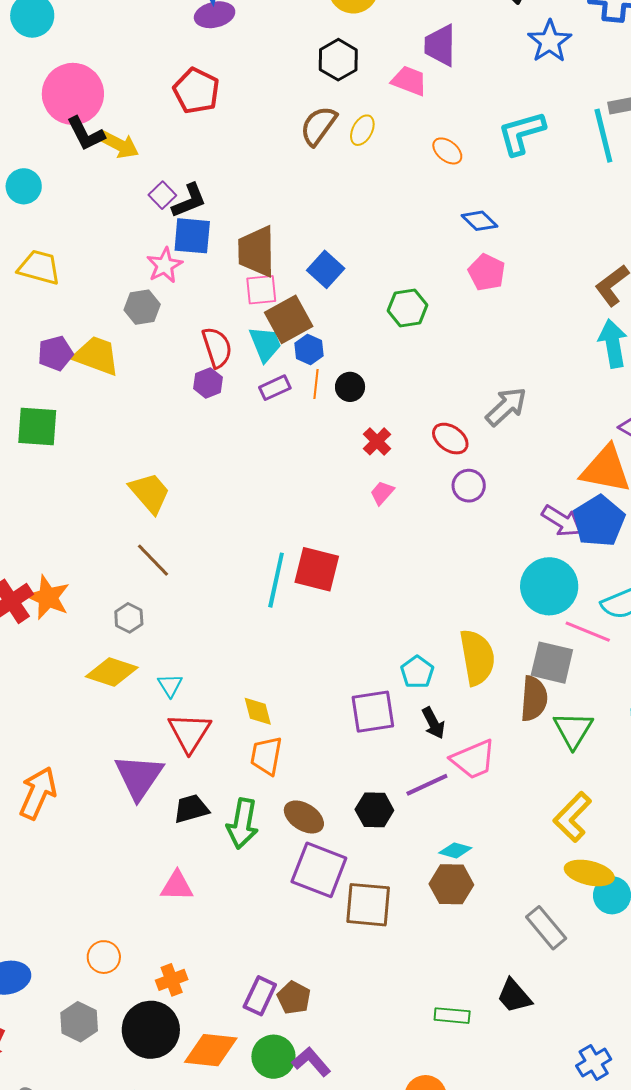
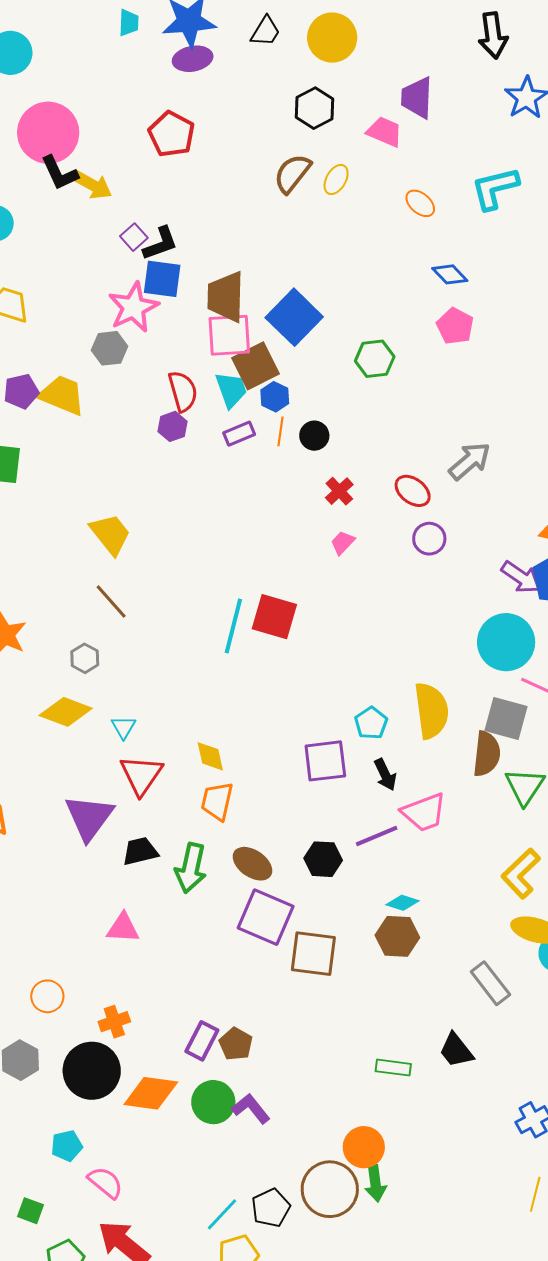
pink star: (164, 265) -> (133, 307), size x1.4
blue square: (326, 269) -> (294, 317), size x1.5
pink square: (261, 290) -> (229, 335), size x1.4

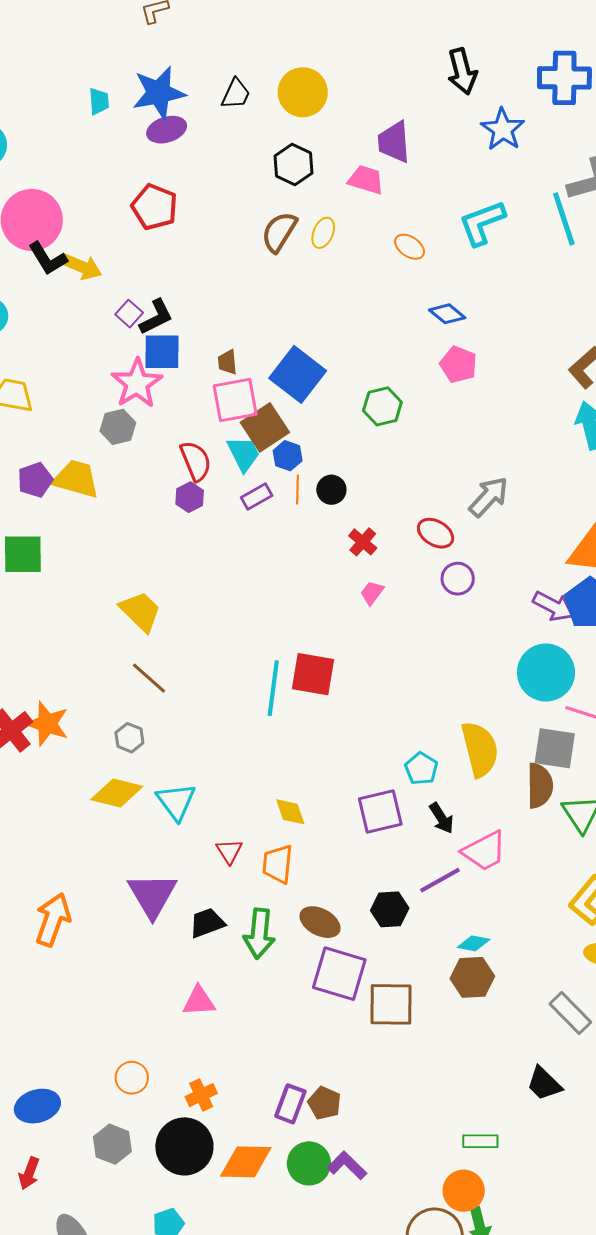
brown trapezoid: (226, 297) -> (227, 362), size x0.5
cyan triangle: (124, 727) -> (176, 802), size x1.6
yellow diamond: (210, 756) -> (290, 812), moved
red triangle: (141, 775) -> (229, 851), moved, size x0.6
green rectangle: (393, 1068) -> (480, 1141), moved

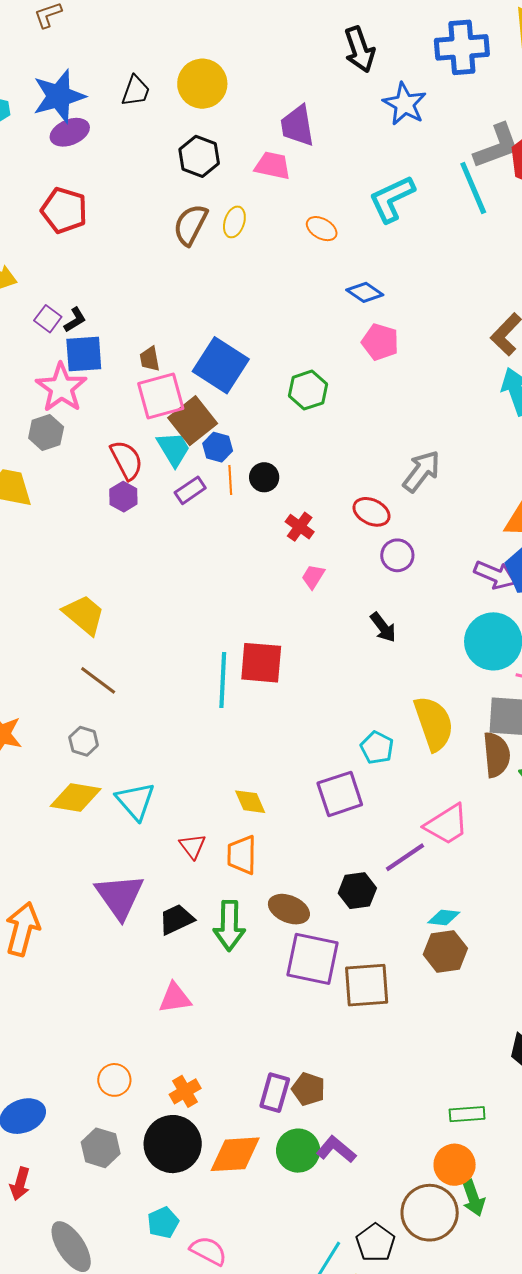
black L-shape: (156, 317) -> (75, 320), size x0.7
black arrow: (442, 818) -> (383, 627), moved

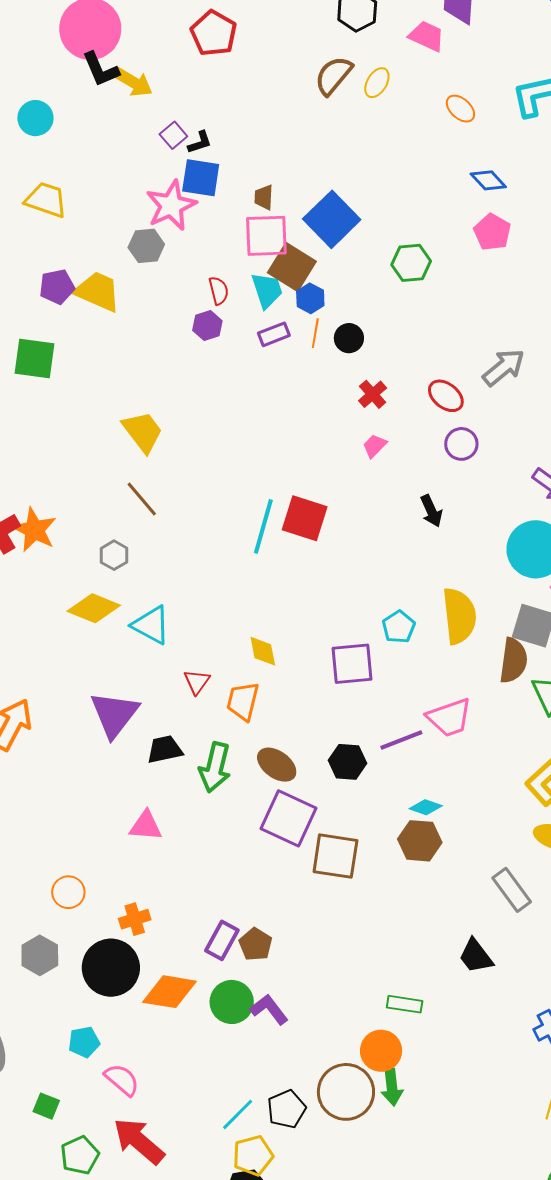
brown square: (193, 421) -> (292, 267), turned -33
red semicircle: (126, 460) -> (219, 291), size x0.7
cyan triangle: (135, 801) -> (151, 625), turned -33

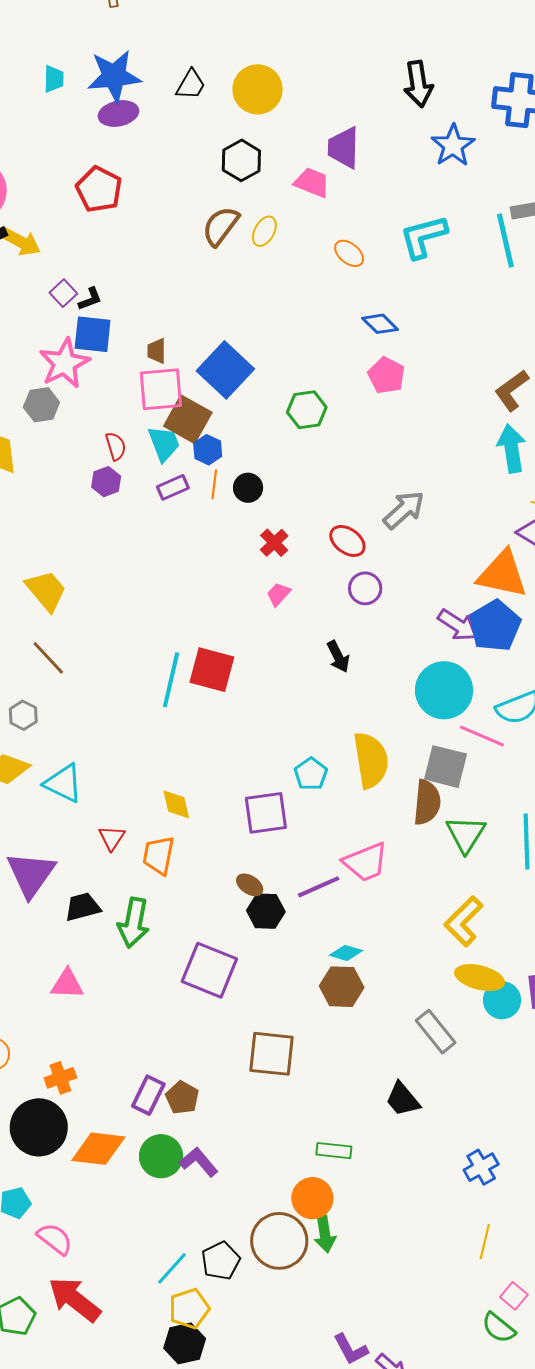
brown ellipse: (277, 765) -> (250, 885), moved, size x0.7
brown square: (335, 856) -> (272, 1054), moved

